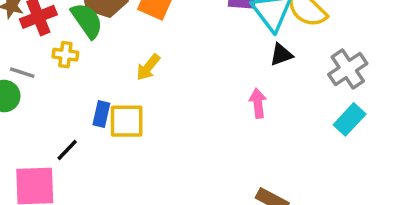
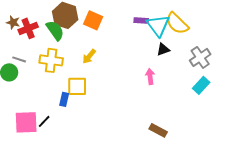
yellow cross: (65, 55) -> (51, 60), moved, size x1.6
blue rectangle: (101, 114) -> (64, 99), moved
black line: (67, 150) -> (44, 121), moved

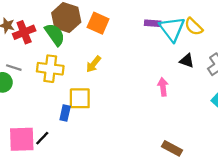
yellow semicircle: (177, 23) -> (194, 27), size x0.7
black triangle: (163, 49) -> (187, 61), moved, turned 40

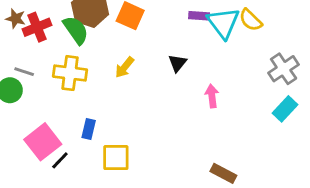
black triangle: (187, 61) -> (177, 63), moved, turned 49
yellow square: (80, 98) -> (116, 158), moved
pink square: (22, 139) -> (43, 142), moved, turned -36

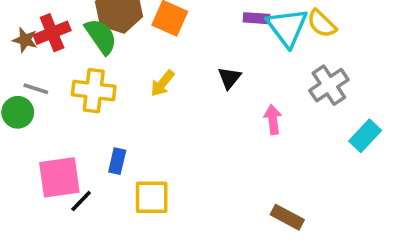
brown star: (16, 19) -> (25, 40), moved
gray cross: (284, 69) -> (329, 85), moved
pink square: (43, 142) -> (59, 177), turned 30

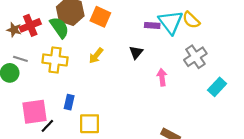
purple rectangle: (257, 18) -> (152, 25), moved

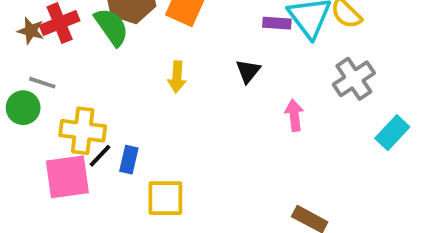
yellow arrow: (96, 56) -> (177, 77), turned -35
yellow cross: (55, 60) -> (83, 131), moved
black line: (47, 126) -> (100, 156), moved

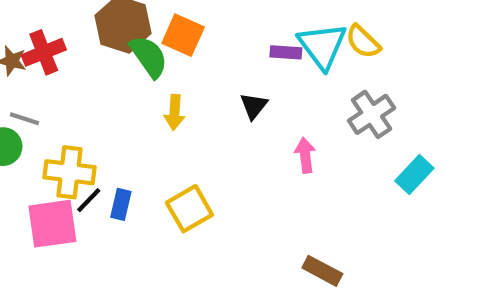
green semicircle: (112, 27) -> (149, 57), moved
yellow square: (165, 198) -> (189, 209), moved, turned -30

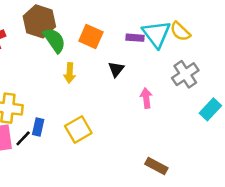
orange square: (183, 35) -> (91, 36), moved
black line: (89, 200) -> (23, 138), moved

